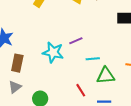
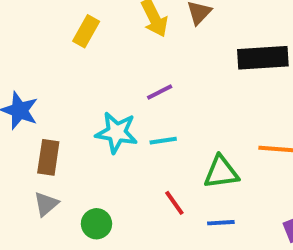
purple line: (76, 41) -> (160, 92), moved
cyan line: (93, 59) -> (163, 141), moved

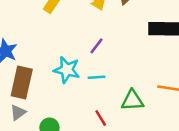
purple line: (160, 92) -> (96, 46), turned -30
brown rectangle: (48, 157) -> (22, 83), size x1.4

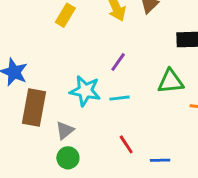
green triangle: (132, 100) -> (171, 81), moved
gray triangle: (18, 112) -> (65, 130), moved

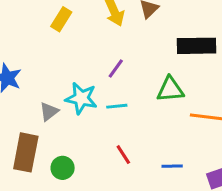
brown rectangle: (34, 107) -> (26, 152), moved
gray triangle: (65, 130) -> (49, 112), moved
blue line: (160, 160) -> (172, 166), moved

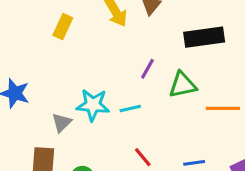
purple line: (116, 69) -> (148, 69), moved

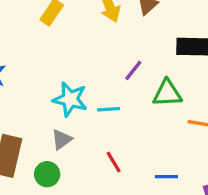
gray triangle: (62, 123) -> (62, 139), moved

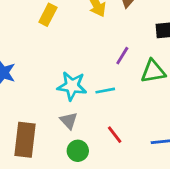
gray triangle: (62, 139) -> (69, 121), turned -30
green circle: (47, 174) -> (78, 151), moved

